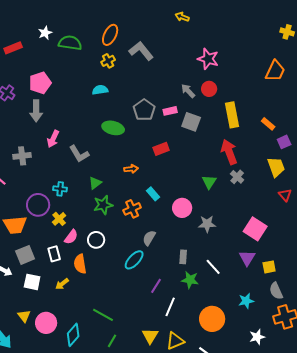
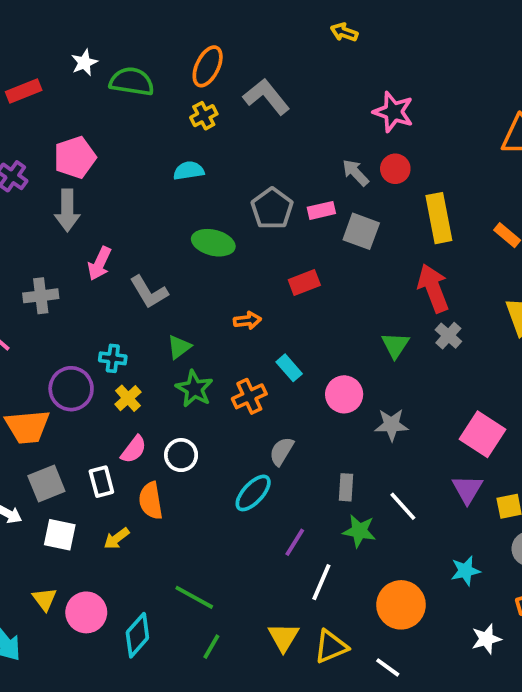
green star: (103, 205) -> (194, 389), turned -30
yellow cross: (59, 219) -> (128, 398), moved

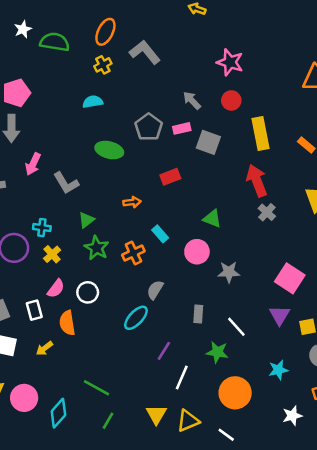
gray arrow: (355, 173) -> (192, 100), moved
green triangle: (395, 345) -> (212, 219), moved, turned -42
green star: (359, 531) -> (217, 352), moved

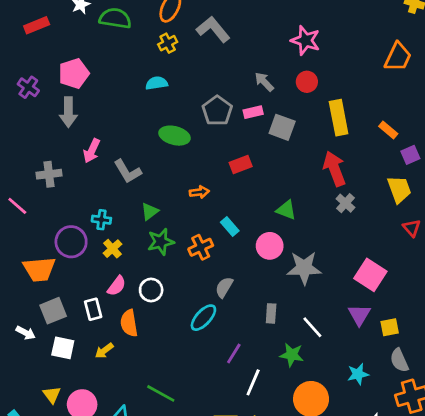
green star: (97, 248) -> (161, 242), turned 30
gray star: (229, 272) -> (304, 268), size x1.4

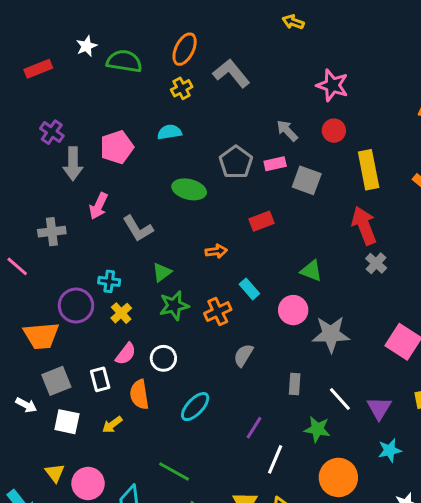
pink pentagon: (74, 73) -> (117, 147), moved
purple cross: (28, 87) -> (52, 132), moved
purple triangle: (359, 315) -> (379, 408), moved
cyan ellipse: (203, 318) -> (195, 407), moved

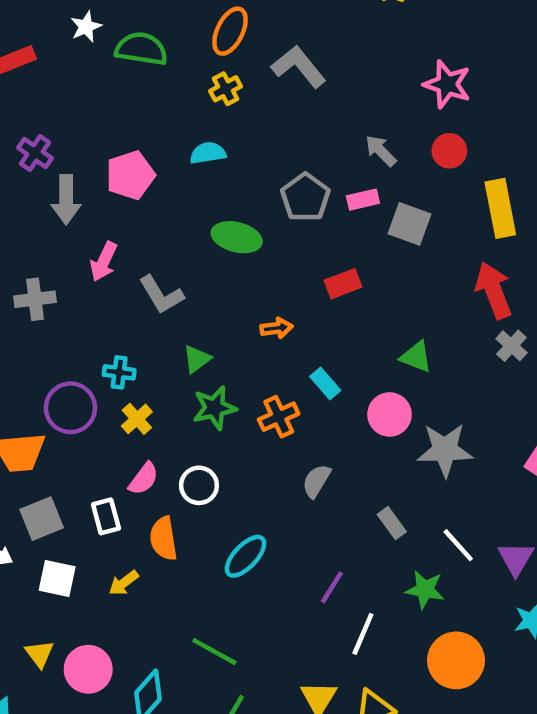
gray rectangle: (295, 384) -> (392, 523), turned -40

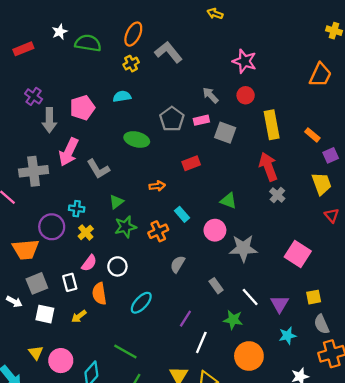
pink arrow: (104, 262) -> (69, 152), size x1.4
gray cross: (35, 299) -> (34, 171), size x1.4

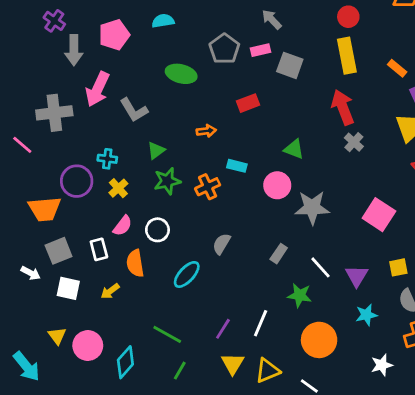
red circle: (246, 95) -> (348, 17), moved
cyan rectangle: (182, 214) -> (237, 166), turned -35
gray semicircle: (178, 264) -> (222, 244), moved
gray rectangle: (216, 286) -> (279, 254), turned 70
purple line: (185, 319) -> (223, 329), moved

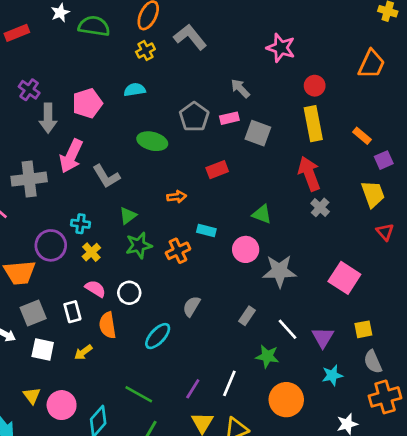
pink semicircle: (123, 226) -> (95, 289), turned -95

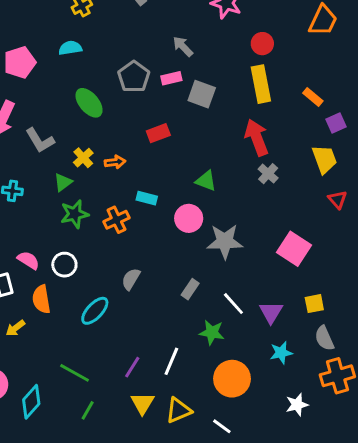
green ellipse: (152, 141) -> (89, 103), turned 36
yellow cross: (91, 252) -> (83, 158), moved

